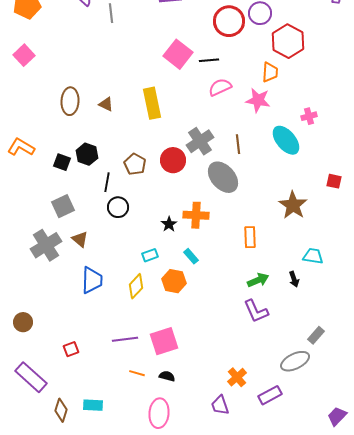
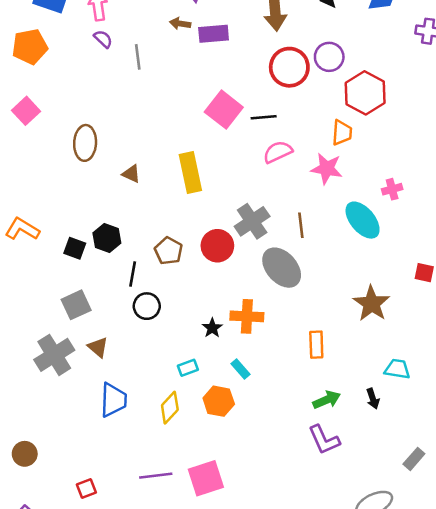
brown ellipse: (70, 101) -> (85, 143), moved
gray rectangle: (316, 335) -> (414, 459), moved

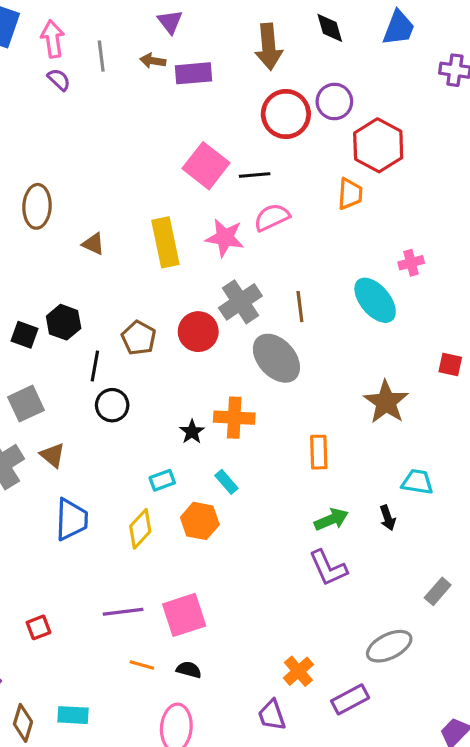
gray line: (138, 57) -> (101, 56), moved
pink star: (327, 169) -> (225, 238), moved

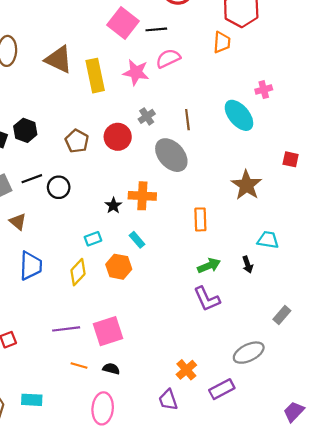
brown triangle: (93, 244) -> (59, 60), moved, size x1.8
gray cross: (240, 302) -> (147, 116), size x0.6
black line: (95, 366) -> (32, 179), moved, turned 60

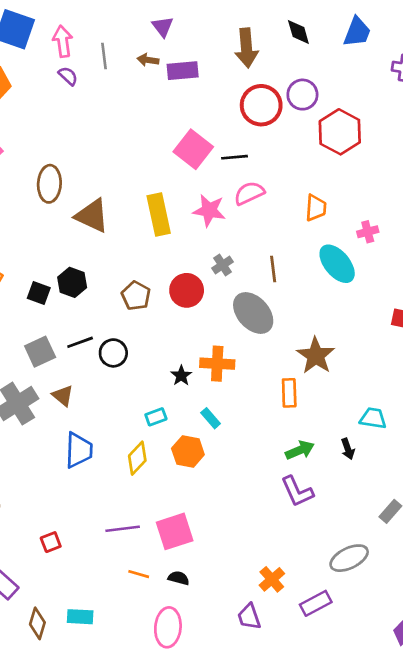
orange trapezoid: (222, 42) -> (316, 208), moved
brown triangle: (59, 60) -> (92, 216), moved
brown star: (247, 185) -> (316, 356), moved

